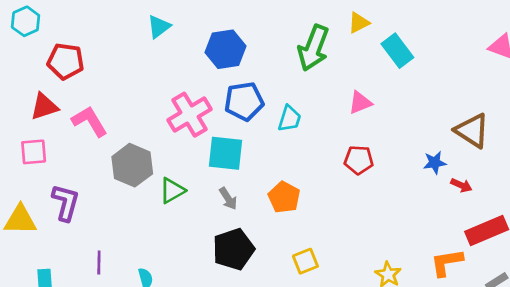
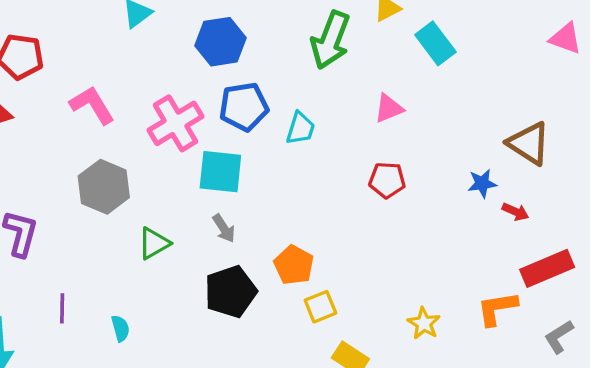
pink L-shape: (90, 121) -> (92, 105), moved
green triangle: (172, 191) -> (154, 243), moved
orange pentagon: (284, 197) -> (294, 265), moved

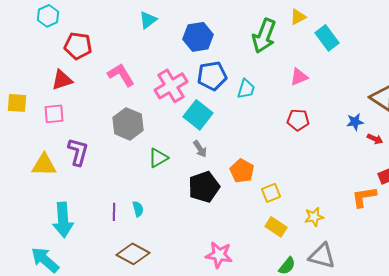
cyan square: (220, 172) -> (198, 115), turned 32
yellow square: (320, 307) -> (271, 193), moved
purple line: (62, 308) -> (114, 212), moved
yellow star: (424, 323) -> (314, 217), moved, turned 30

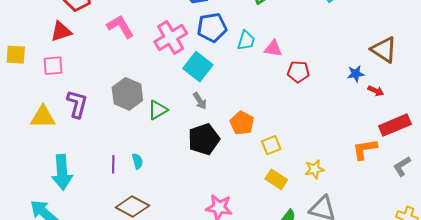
pink triangle: (299, 77) -> (273, 49), moved, turned 30
gray hexagon: (128, 124) -> (127, 94), moved

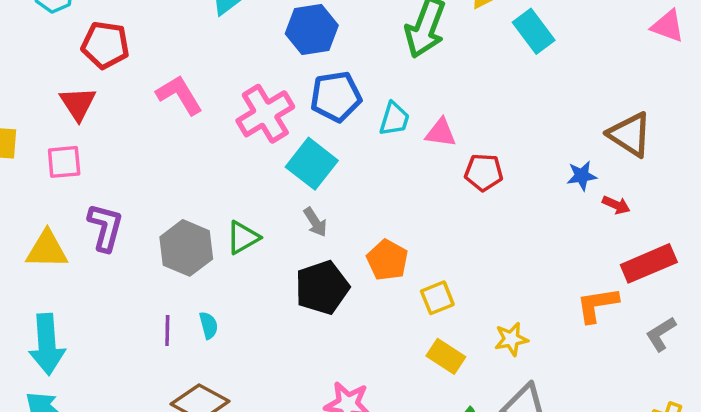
red triangle: (61, 31) -> (78, 103), turned -45
gray hexagon: (127, 94) -> (186, 248), moved
cyan arrow: (62, 172) -> (47, 344), moved

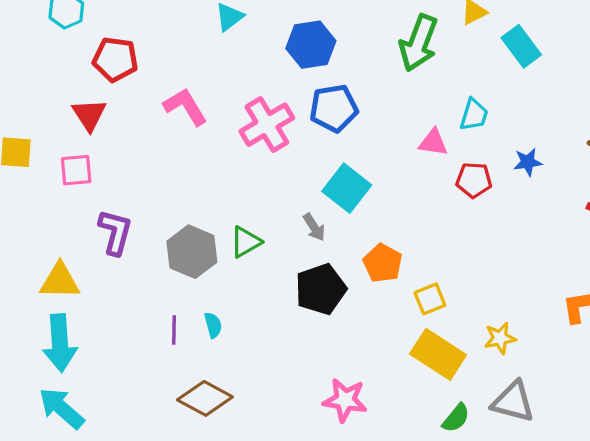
cyan trapezoid: (394, 119) -> (474, 115), moved
cyan square: (312, 164) -> (347, 188), moved
blue star: (582, 176) -> (528, 162), moved
yellow triangle: (47, 250) -> (60, 281), moved
yellow rectangle: (446, 356) -> (438, 354), size x1.5

